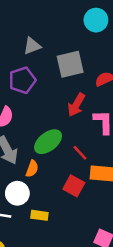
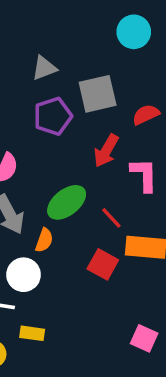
purple pentagon: (22, 80) -> (53, 116), moved
yellow rectangle: (39, 215) -> (32, 333), moved

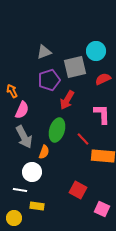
cyan circle: (134, 32) -> (96, 51), moved
red arrow: (106, 151) -> (67, 100), moved
green ellipse: (67, 202) -> (57, 130), turned -35
red square: (103, 264) -> (78, 190), moved

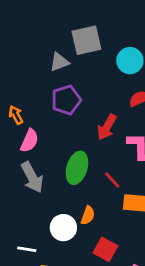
gray square: (75, 67) -> (86, 40), moved
red arrow: (67, 100) -> (107, 127), moved
orange semicircle: (44, 152) -> (88, 215), moved
white circle: (32, 172) -> (63, 228), moved

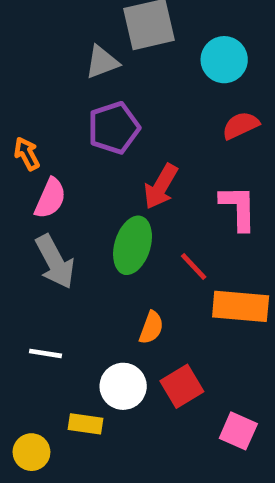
red arrow: (107, 127) -> (161, 187), moved
white circle: (63, 228) -> (123, 386), moved
white line: (27, 249) -> (46, 353), moved
red square: (105, 249) -> (182, 386), turned 30

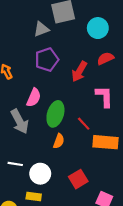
red arrow: (161, 187) -> (79, 72), moved
pink semicircle: (50, 198) -> (34, 98), moved
orange semicircle: (151, 328) -> (59, 141), moved
white circle: (123, 386) -> (40, 174), moved

